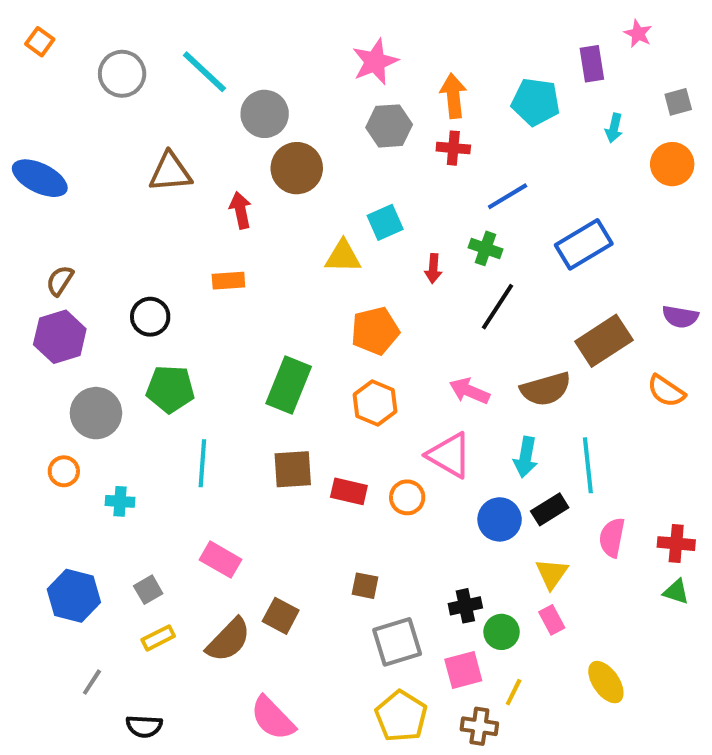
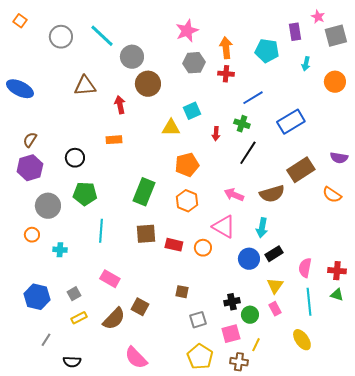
gray square: (678, 102) -> (336, 36), moved, size x1.6
cyan line: (588, 465) -> (309, 302), moved
gray square: (397, 642) -> (198, 320), size x0.7

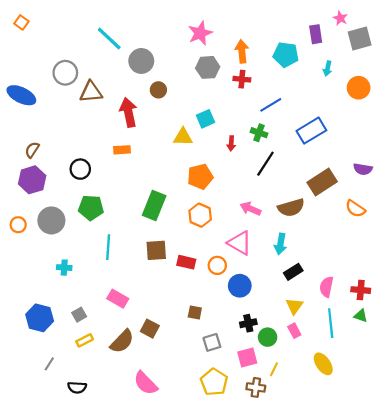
gray circle: (61, 37) -> (65, 73), moved
brown circle: (148, 84) -> (158, 90), size x0.6
red arrow: (120, 105) -> (128, 112), size x1.5
orange circle: (32, 235) -> (18, 225), moved
blue circle: (249, 259) -> (240, 286), moved

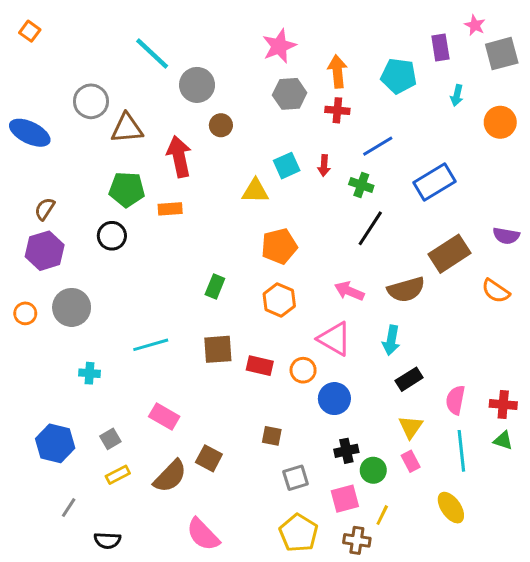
red arrow: (231, 143) -> (324, 166), moved
green rectangle: (154, 205) -> (215, 287), size x0.6
green pentagon: (91, 208) -> (127, 189), moved
cyan line: (108, 247) -> (151, 345), turned 70

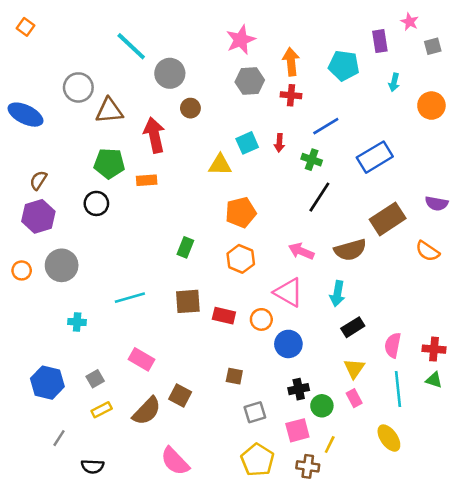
gray square: (502, 54) -> (433, 46), size x0.6

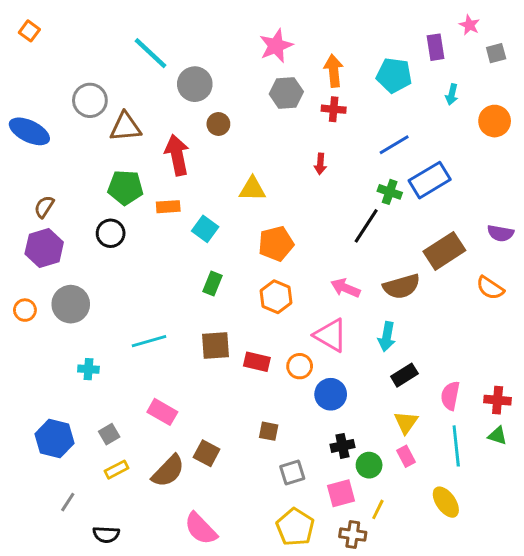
blue line: (326, 126) -> (394, 145), moved
cyan square: (247, 143) -> (205, 229), moved, turned -30
green cross: (312, 160) -> (390, 192), moved

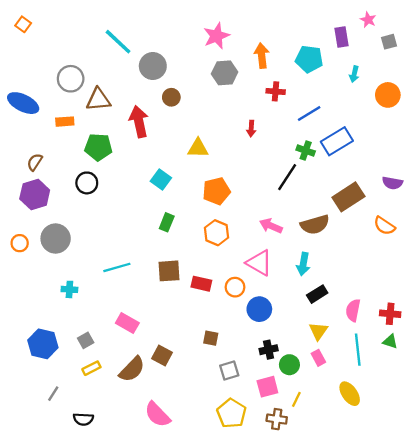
red cross: (334, 109) -> (276, 91), moved
orange rectangle: (168, 207) -> (65, 122), moved

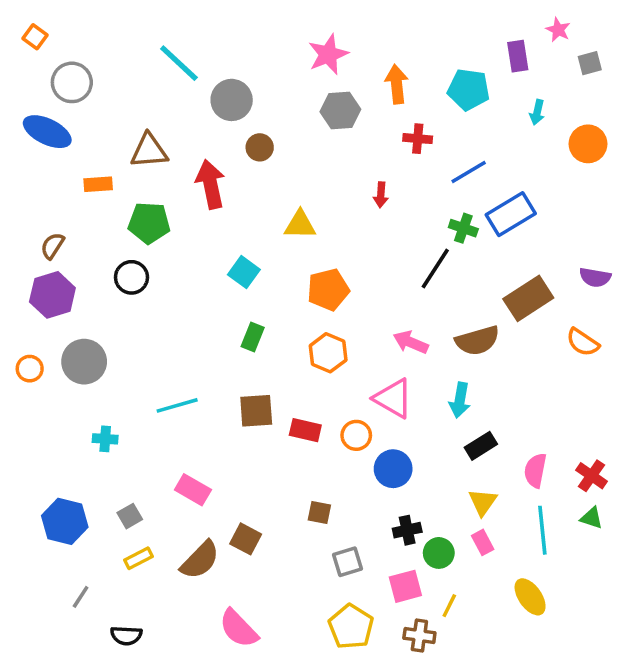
gray circle: (71, 79) -> (72, 82), moved
blue ellipse: (23, 103) -> (47, 132), moved
red cross: (390, 314) -> (592, 476), turned 30

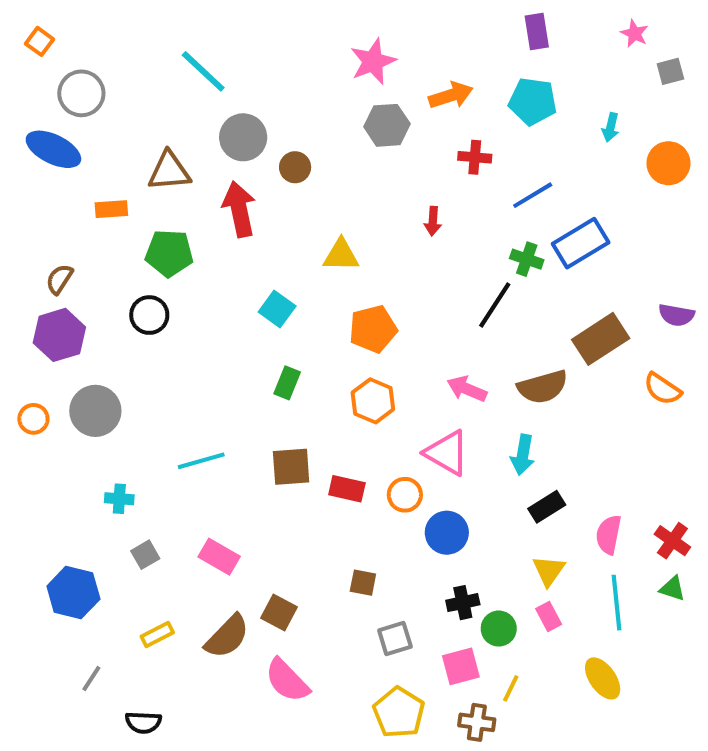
purple rectangle: (518, 56) -> (537, 31), moved
orange arrow: (397, 84) -> (451, 95), turned 78
gray circle: (232, 100) -> (243, 137), moved
gray square: (130, 516) -> (145, 555), moved
pink semicircle: (239, 628) -> (287, 680), moved

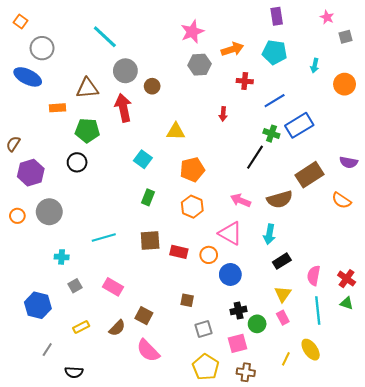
brown semicircle: (59, 279) -> (13, 144), moved
brown semicircle: (227, 637) -> (117, 328), size x0.7
yellow line: (511, 688) -> (286, 359), moved

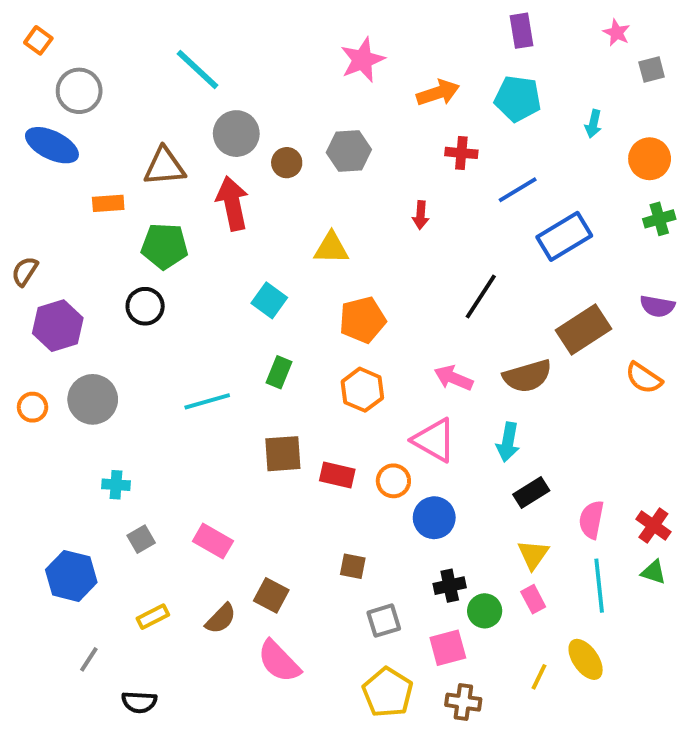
gray hexagon: (199, 65) -> (349, 151), moved
green cross: (271, 134) -> (659, 219), moved, turned -35
cyan line: (104, 237) -> (207, 401), moved

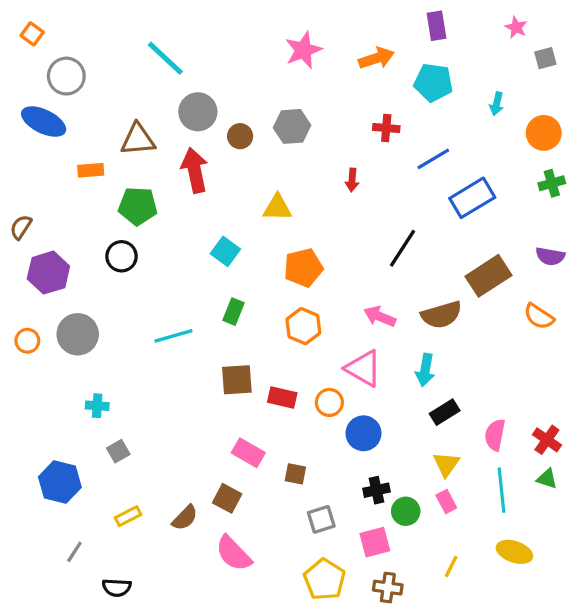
orange arrow: (438, 93) -> (376, 58), moved
pink rectangle: (213, 541) -> (248, 453), moved
yellow ellipse: (586, 659) -> (514, 552), moved, turned -36

